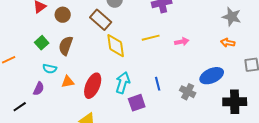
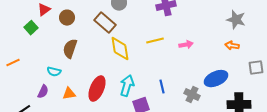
green square: (42, 43) -> (31, 28), moved
orange triangle: (68, 82) -> (69, 94), moved

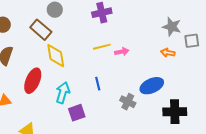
yellow line: (155, 41) -> (102, 47), moved
gray square: (256, 68) -> (192, 41), moved
blue line: (162, 87) -> (98, 84), moved
red ellipse: (97, 89) -> (33, 81), moved

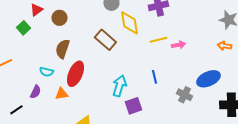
brown rectangle: (41, 30) -> (105, 40), moved
yellow diamond: (56, 56) -> (129, 23), moved
red ellipse: (33, 81) -> (75, 74), moved

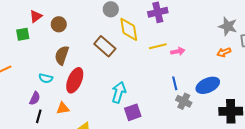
green square: (23, 28) -> (23, 34), turned 32
orange arrow: (224, 46) -> (224, 52), turned -32
blue line: (154, 77) -> (175, 83), moved
orange triangle: (61, 94) -> (63, 108), moved
black line: (16, 110) -> (39, 116), moved, turned -40

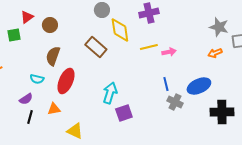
purple semicircle: (35, 98) -> (26, 99), turned 32

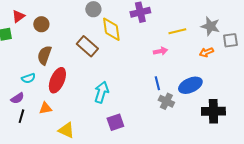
yellow line: (149, 47) -> (177, 31), moved
cyan semicircle: (37, 79) -> (28, 78), turned -32
purple square: (124, 113) -> (115, 122), moved

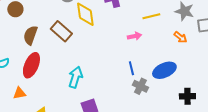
orange arrow: (206, 52) -> (180, 37), turned -120
brown semicircle: (44, 55) -> (30, 35), moved
black cross: (213, 111) -> (187, 96), size x0.7

